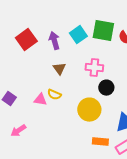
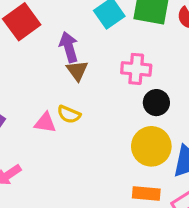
purple arrow: (54, 41) -> (69, 47), moved
yellow circle: (89, 110) -> (151, 146), moved

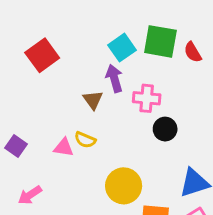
purple arrow: (69, 47) -> (114, 78), moved
yellow circle: (151, 146) -> (124, 186), moved

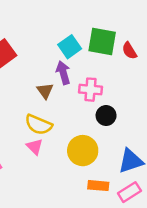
yellow semicircle: (85, 140) -> (39, 125), size x1.5
pink triangle: (64, 147) -> (35, 147), moved, turned 36
yellow circle: (124, 186) -> (83, 151), moved

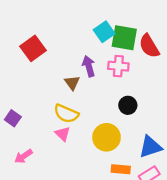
cyan square: (70, 47) -> (104, 32), moved
red semicircle: (129, 51) -> (149, 46), size x1.5
pink cross: (90, 90) -> (118, 66), moved

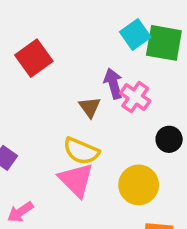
pink cross: (118, 66) -> (135, 97), moved, turned 30
pink triangle: (63, 134) -> (76, 180), size x1.6

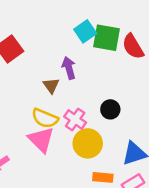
pink cross: (135, 97) -> (75, 119), moved

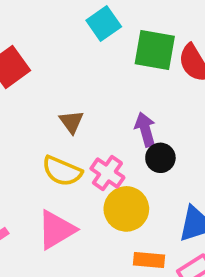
cyan square: (85, 31) -> (104, 24), moved
purple arrow: (69, 68) -> (145, 129), moved
pink triangle: (41, 140) -> (56, 230), moved, turned 44

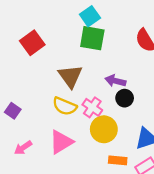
green square: (155, 50) -> (92, 38), moved
brown triangle: (71, 122) -> (70, 76), size x1.6
purple arrow: (145, 129) -> (115, 81), turned -60

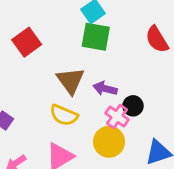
purple arrow: (115, 81) -> (105, 89), moved
pink cross: (92, 107) -> (117, 116), moved

